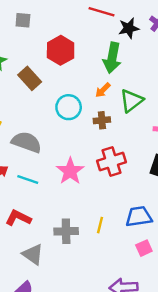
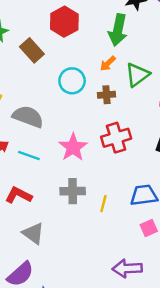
gray cross: (66, 231) -> (73, 191), moved

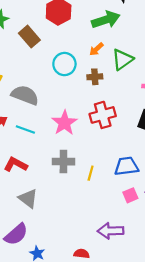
green arrow: (118, 30) -> (106, 20), turned -120

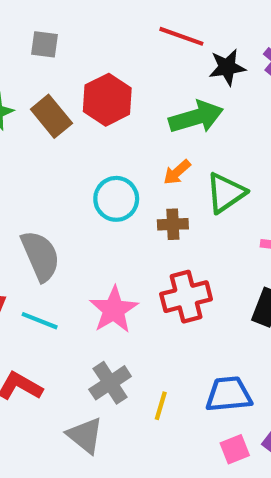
brown rectangle: (29, 37) -> (51, 116), moved
gray semicircle: (25, 95) -> (40, 256), turned 44
gray cross: (63, 162) -> (110, 383), turned -35
gray triangle: (28, 198) -> (85, 435), moved

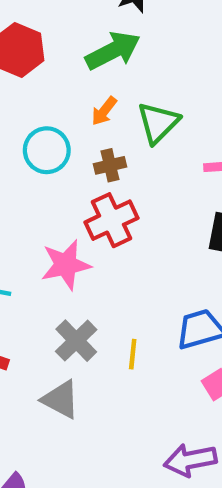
red cross: (186, 297) -> (112, 220), moved
pink star: (114, 310) -> (66, 265), turned 30

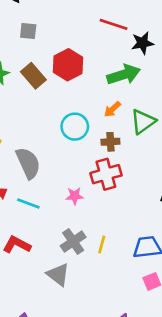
pink star: (66, 265) -> (75, 196), size x0.6
yellow line: (133, 354) -> (102, 245), moved

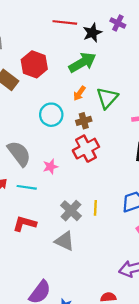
pink star: (75, 196) -> (50, 167), moved

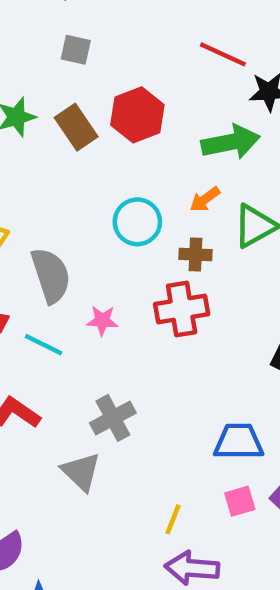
yellow line: (95, 208) -> (173, 519), moved

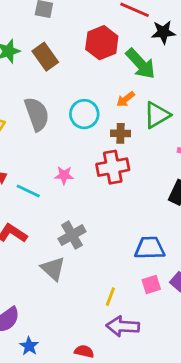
red hexagon: (137, 115) -> (102, 43), moved
green arrow: (231, 142) -> (141, 64), turned 60
gray semicircle: (51, 275) -> (37, 114), moved

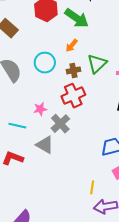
green triangle: (157, 115) -> (97, 64), moved
gray cross: (72, 235) -> (60, 124), moved
gray triangle: (53, 269) -> (45, 145), moved

